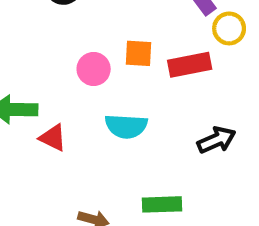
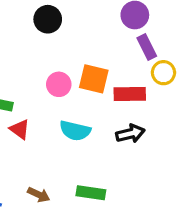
orange square: (138, 53) -> (94, 79), size x1.4
black arrow: (216, 140) -> (130, 134), moved

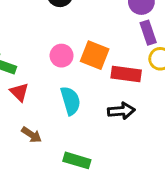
cyan semicircle: (75, 131) -> (70, 101), turned -128
brown arrow: (39, 195) -> (32, 135), moved

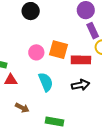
red triangle: (19, 92) -> (11, 80), turned -40

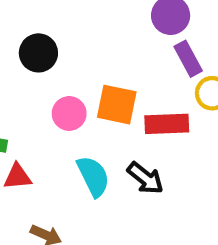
black circle: (31, 11) -> (38, 53), moved
black arrow: (81, 85) -> (145, 178), moved, turned 54

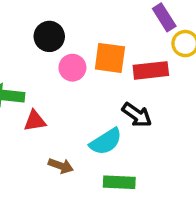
black circle: (38, 53) -> (49, 36), moved
cyan semicircle: (93, 176) -> (106, 142), moved, turned 88

